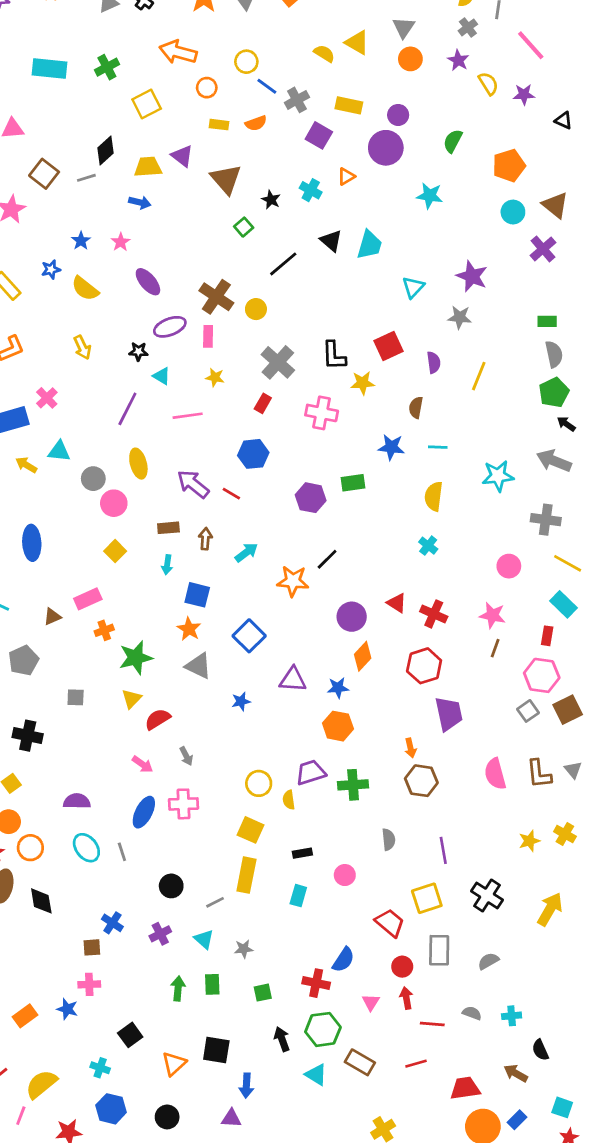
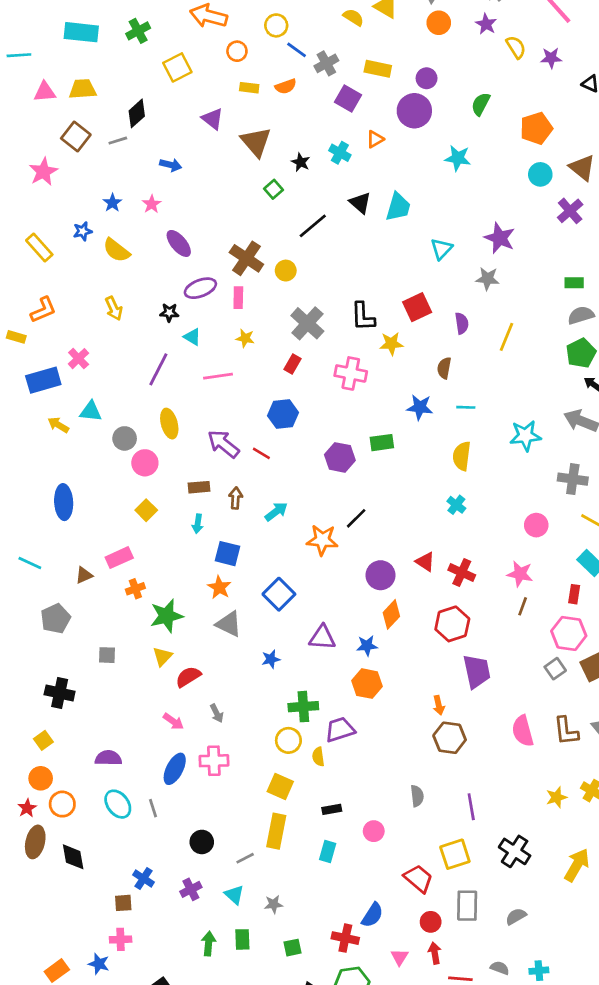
yellow trapezoid: (148, 167) -> (83, 89), moved
gray semicircle: (554, 354) -> (581, 315), turned -95
green cross: (353, 785) -> (303, 707), moved

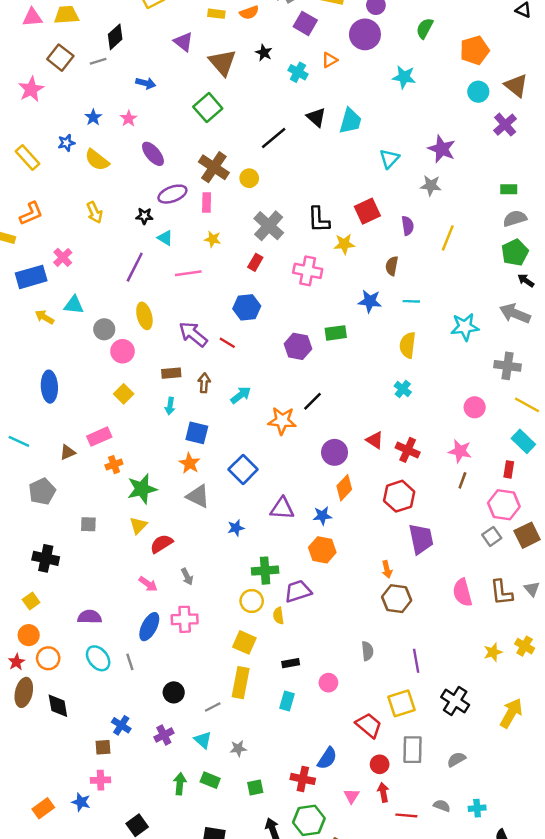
black star: (301, 162) -> (264, 53), moved
green square: (274, 189) -> (208, 108), moved, size x1.6
green rectangle: (242, 939) -> (210, 780), turned -66

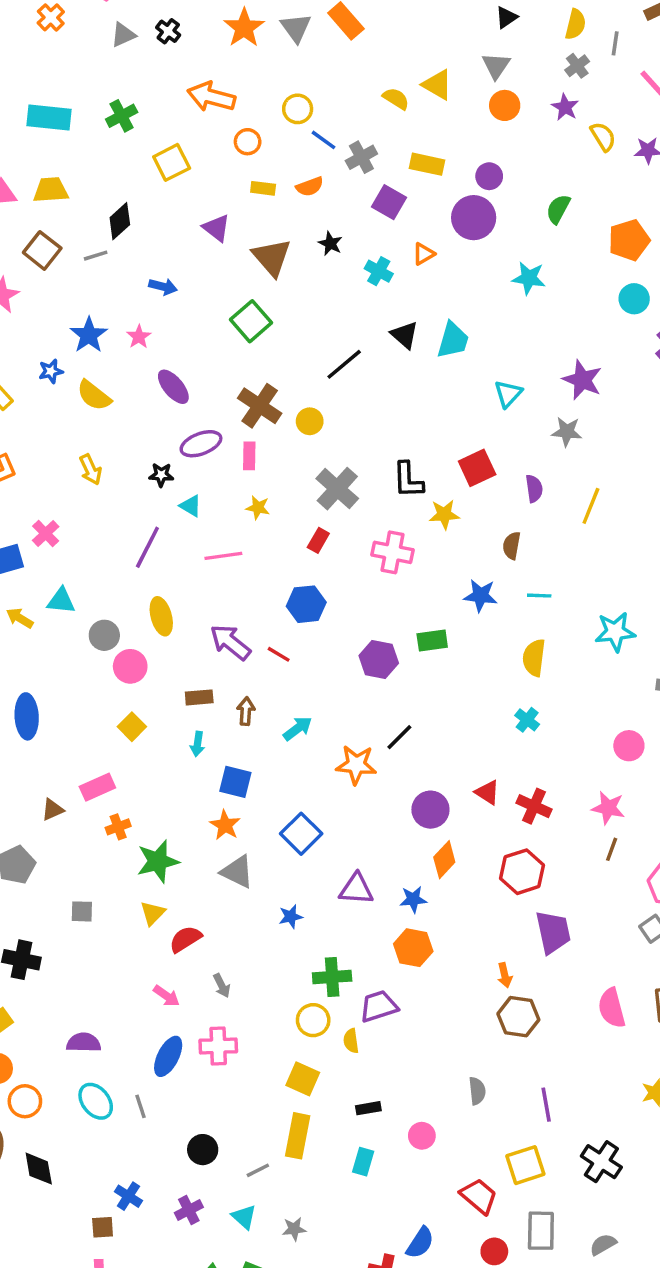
blue star: (93, 117) -> (89, 335), size x1.5

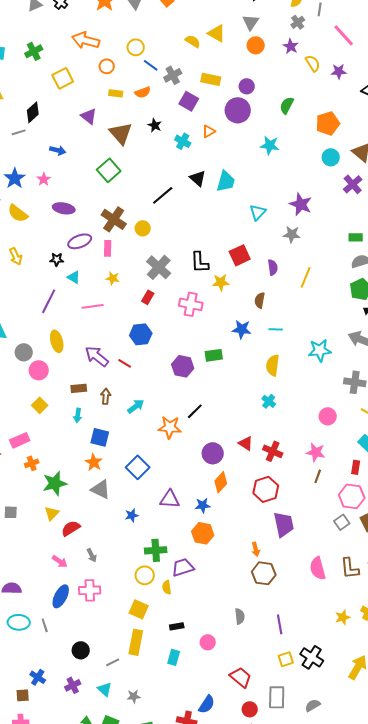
purple ellipse: (173, 387) -> (64, 208), turned -40
cyan ellipse: (96, 1101) -> (19, 622), turned -50
yellow square: (525, 1165) -> (286, 659), moved, size x0.7

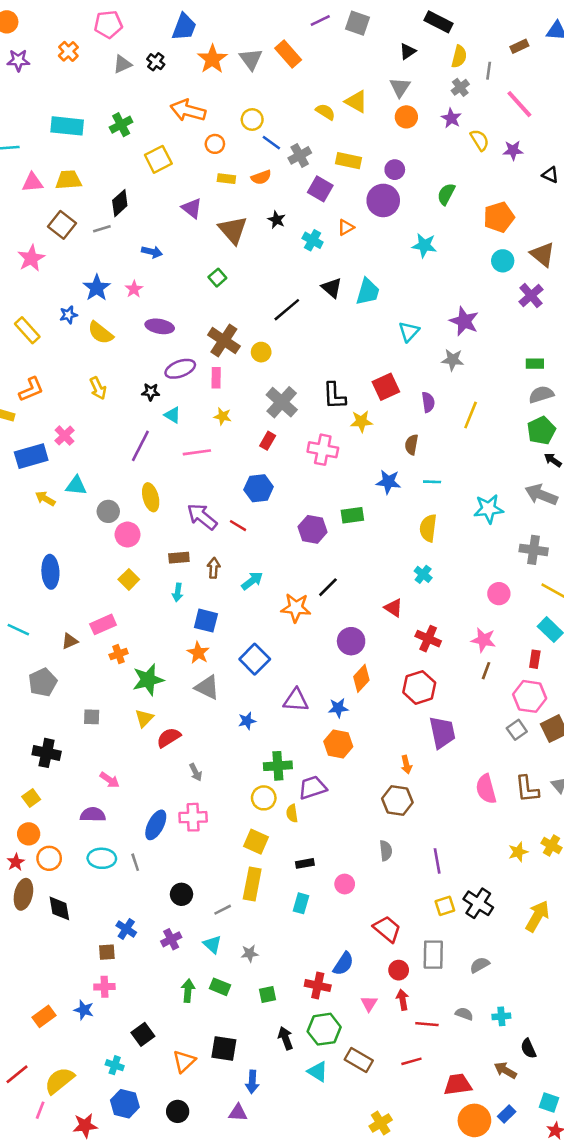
green square: (109, 170) -> (217, 278), size x0.6
red triangle: (246, 443) -> (393, 608), moved
pink arrow: (60, 561) -> (110, 780), moved
brown hexagon: (264, 573) -> (397, 800), moved

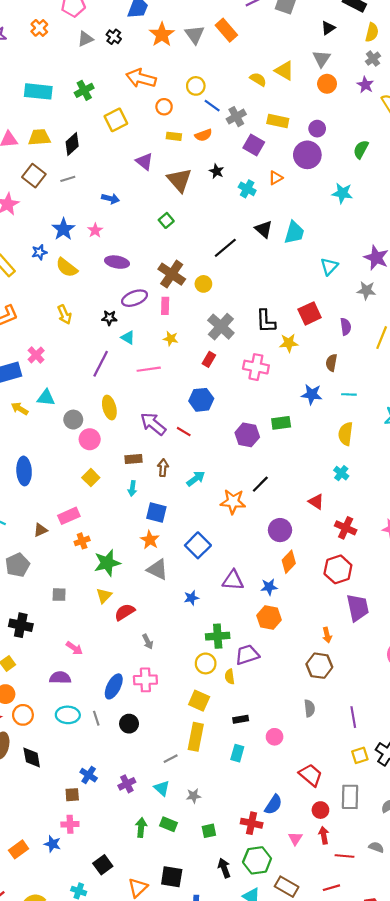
black diamond: (120, 203) -> (72, 144), moved
black circle: (181, 894) -> (129, 724), moved

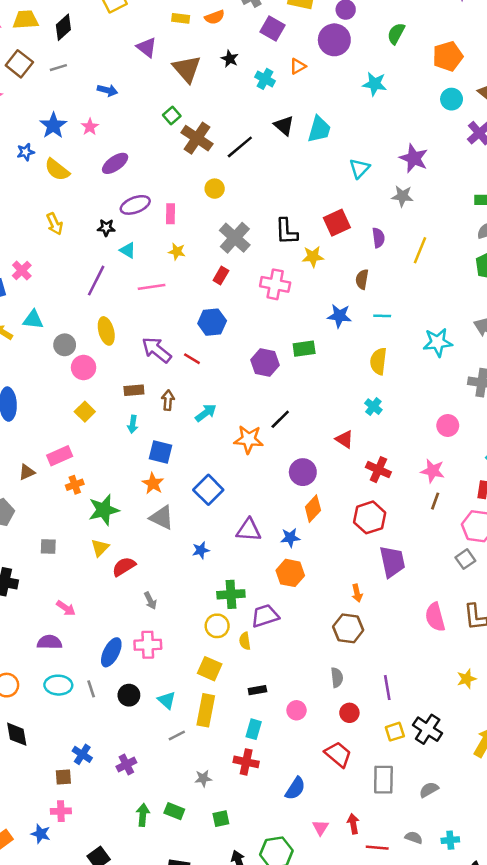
purple ellipse: (117, 262) -> (115, 163), turned -45
brown cross: (172, 274) -> (197, 138), moved
cyan triangle: (162, 788) -> (167, 700), moved
red circle: (320, 810) -> (349, 713), moved
red cross: (252, 823) -> (246, 762), moved

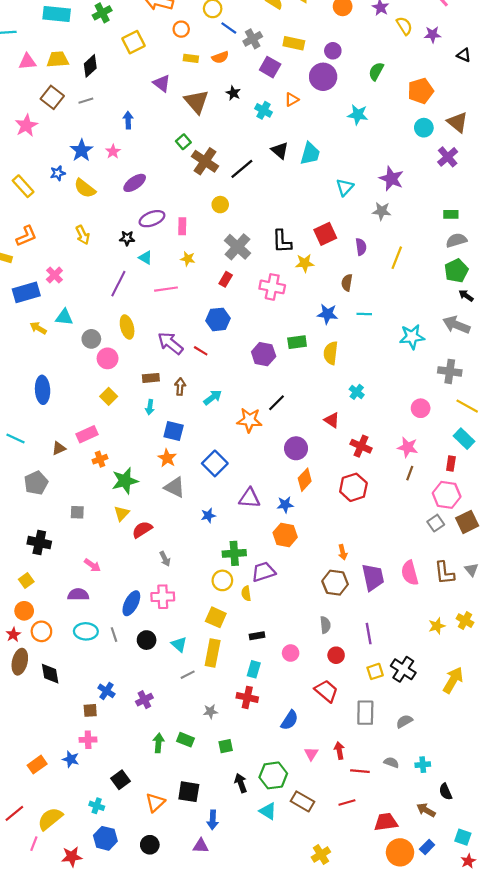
blue arrow: (107, 90) -> (128, 120), turned -105
yellow semicircle: (378, 361) -> (331, 353), moved
purple trapezoid: (392, 562) -> (373, 577), moved

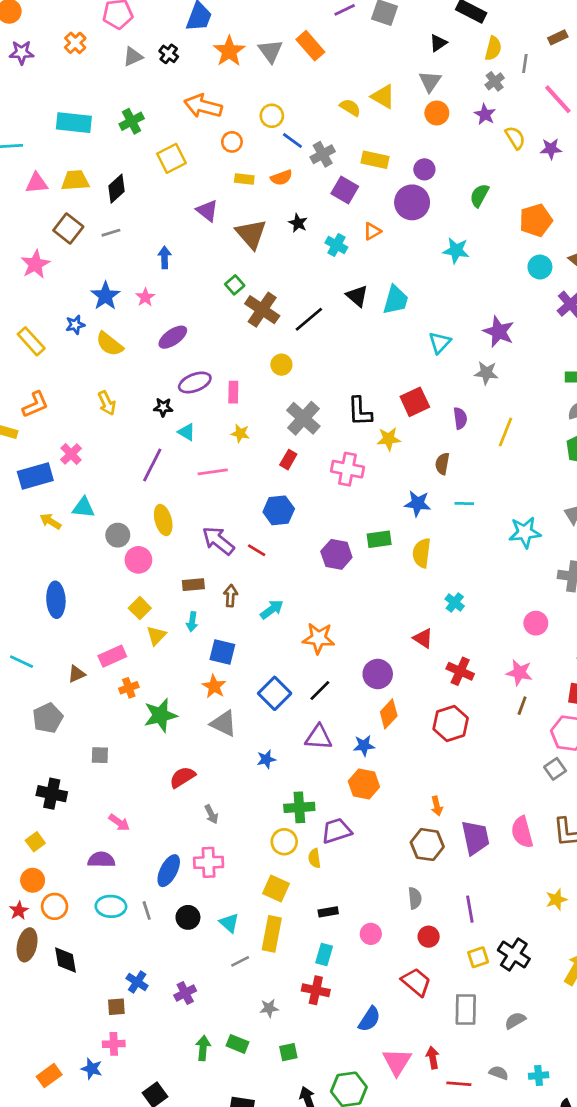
black line: (277, 403) -> (320, 691), moved
yellow triangle: (122, 513) -> (156, 636), moved
pink triangle: (311, 754) -> (397, 1062), size x1.6

